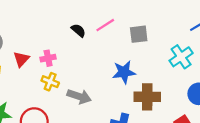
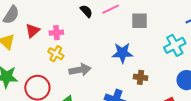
gray arrow: (79, 96) -> (80, 70), turned -35
brown cross: (147, 97) -> (141, 77), size x0.6

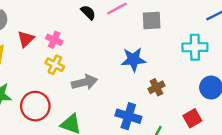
pink cross: (56, 33) -> (54, 40), turned 32
cyan cross: (175, 45) -> (195, 47), turned 30
brown cross: (141, 77) -> (156, 87), turned -32

